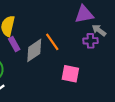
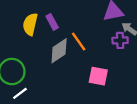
purple rectangle: (14, 44) -> (52, 22), moved

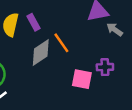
purple cross: (120, 40) -> (105, 67), moved

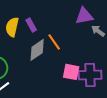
purple cross: (105, 67) -> (90, 75), moved, size x1.6

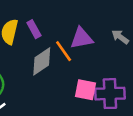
purple triangle: (84, 16) -> (82, 38), moved

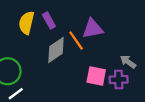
gray arrow: (120, 37) -> (128, 62), moved
purple cross: (110, 94) -> (119, 80), size x0.7

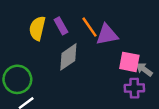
orange line: (76, 41) -> (90, 27), moved
pink square: (96, 76) -> (129, 62), moved

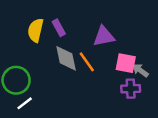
orange line: (90, 27) -> (87, 62), moved
gray diamond: (68, 57) -> (66, 58), turned -68

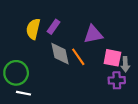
purple rectangle: (59, 28) -> (54, 27), turned 64
gray arrow: (140, 70) -> (125, 64), turned -128
white line: (25, 103) -> (24, 93), turned 48

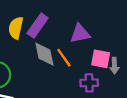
purple rectangle: (54, 27) -> (38, 26), size x1.5
purple cross: (117, 80) -> (89, 83), moved

